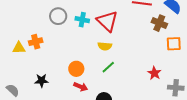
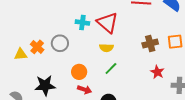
gray circle: (58, 16) -> (60, 43), moved
brown cross: (159, 23) -> (150, 43), moved, turned -35
orange cross: (36, 42) -> (37, 47), turned -32
black star: (42, 81) -> (45, 85), size x1.5

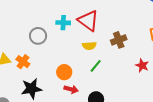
gray circle: (60, 43) -> (38, 36), moved
brown cross: (150, 43) -> (119, 40), moved
orange cross: (37, 47) -> (23, 62), moved

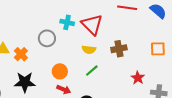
gray circle: (38, 36) -> (47, 38), moved

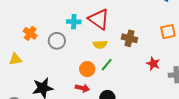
brown cross: (119, 49) -> (130, 38), turned 35
orange cross: (21, 54) -> (30, 33), moved
orange circle: (60, 71) -> (87, 69), moved

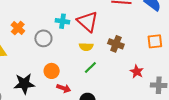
orange circle: (87, 69) -> (52, 71), moved

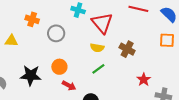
cyan cross: (62, 21) -> (78, 10), moved
orange cross: (18, 28) -> (32, 19), turned -32
orange square: (155, 41) -> (167, 40), moved

